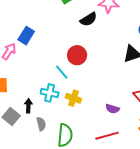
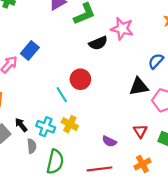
cyan cross: (50, 93) -> (46, 127), moved
black arrow: (28, 106) -> (21, 125), turned -48

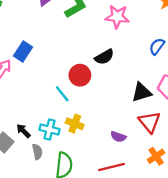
black semicircle: (98, 43) -> (104, 57), moved
black triangle: (139, 87) -> (142, 92), moved
red triangle: (140, 131) -> (149, 122), size x1.5

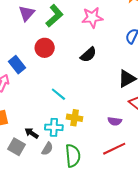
blue rectangle: (23, 51) -> (17, 65), turned -60
red circle: (80, 75) -> (45, 48), moved
gray semicircle: (37, 152) -> (47, 149), turned 56

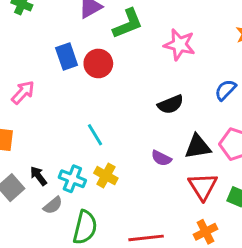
black semicircle: (88, 55) -> (171, 104), moved
blue rectangle: (17, 65) -> (67, 57), moved
purple semicircle: (115, 121) -> (161, 158), moved

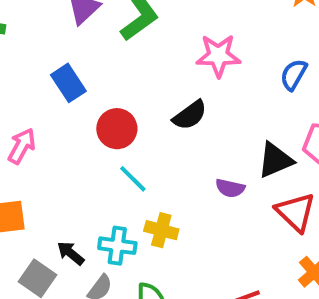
pink star: (179, 45) -> (218, 56), moved
red circle: (98, 63) -> (117, 129), moved
black semicircle: (171, 104) -> (190, 115), moved

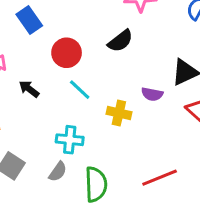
yellow cross: (161, 230) -> (119, 113), moved
black arrow: (71, 253) -> (29, 89), moved

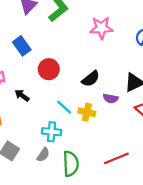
black semicircle: (120, 41) -> (91, 79), moved
cyan line: (80, 90) -> (64, 107), moved

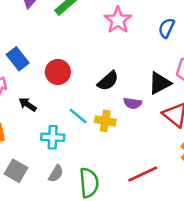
pink star: (101, 28) -> (118, 20), turned -30
blue rectangle: (22, 46) -> (18, 59), moved
cyan cross: (52, 132) -> (53, 137), moved

